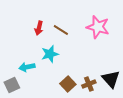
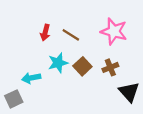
brown square: (68, 84) -> (82, 66), moved
brown cross: (89, 84) -> (110, 67), moved

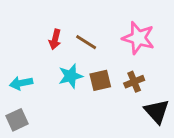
brown square: (82, 66) -> (100, 80), turned 30
cyan arrow: (31, 78) -> (21, 83), moved

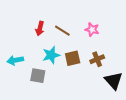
pink star: (138, 38) -> (92, 30), moved, size x0.6
gray square: (17, 120) -> (38, 76), moved, turned 35

